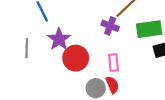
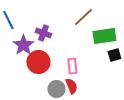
purple cross: (110, 26) -> (43, 33), moved

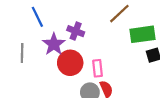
pink rectangle: (72, 66) -> (98, 68), moved

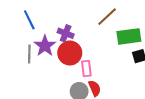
gray line: (22, 53) -> (29, 54), moved
red circle: (70, 63) -> (70, 53), moved

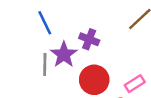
red circle: (70, 53) -> (94, 80), moved
pink rectangle: (86, 69) -> (135, 84), moved, turned 63

